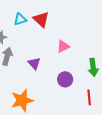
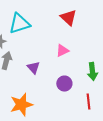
cyan triangle: (20, 19) -> (19, 24), size x1.6
red triangle: (41, 19) -> (68, 18), moved

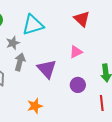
purple triangle: (33, 68) -> (47, 69), size x1.5
orange star: (21, 105) -> (35, 106), size x0.7

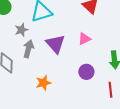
purple triangle: (47, 69) -> (55, 44), moved
orange star: (35, 106) -> (43, 83), moved

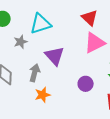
pink triangle: (84, 39) -> (95, 43), moved, size x1.6
gray arrow: (28, 49) -> (35, 73), moved

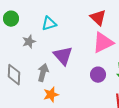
cyan triangle: (41, 24) -> (49, 24), size x0.7
purple circle: (86, 84) -> (98, 75), moved

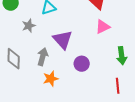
pink triangle: (103, 43) -> (103, 27), size x0.7
purple circle: (98, 75) -> (82, 64), moved

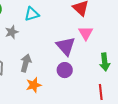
pink triangle: (103, 27) -> (86, 33), turned -35
purple triangle: (63, 40) -> (66, 46), moved

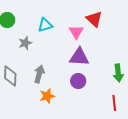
pink triangle: (86, 33) -> (76, 32), moved
purple triangle: (66, 46) -> (79, 57), turned -45

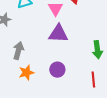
purple circle: (78, 81) -> (57, 70), moved

